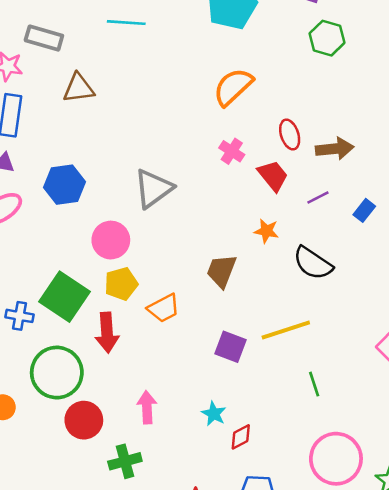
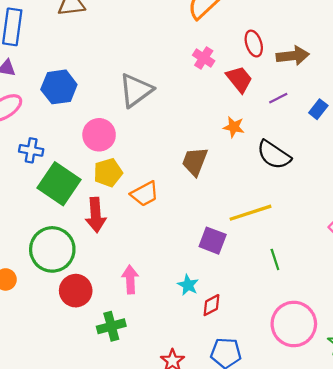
blue cross: (19, 316) -> (31, 150), moved
purple square: (230, 347) -> (213, 241), moved

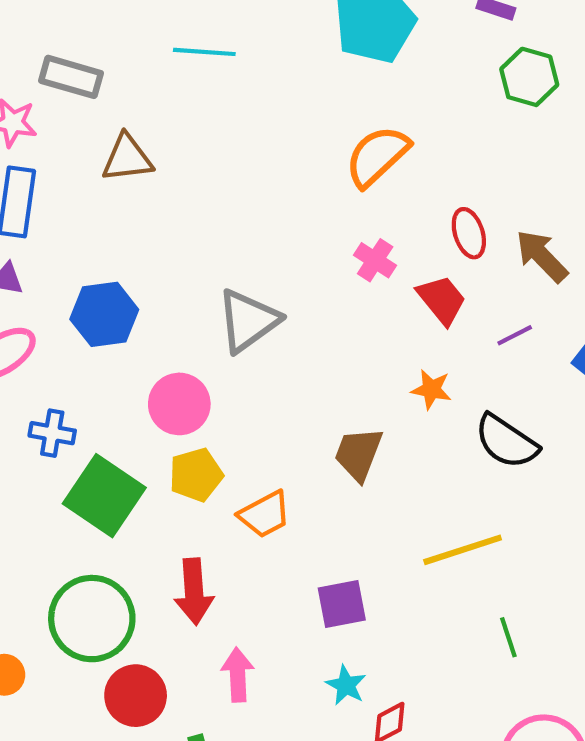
brown arrow: (293, 56) -> (542, 256), turned -128
red arrow: (96, 215) -> (194, 591), moved
purple square: (213, 241) -> (342, 604), moved, turned -32

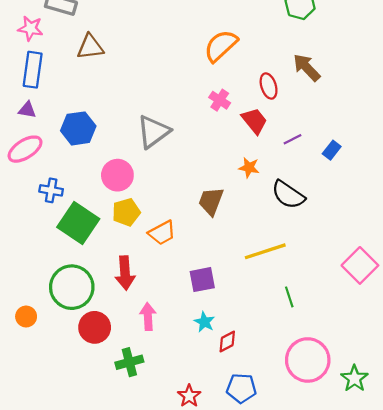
brown arrow: (542, 256) -> (307, 68), moved

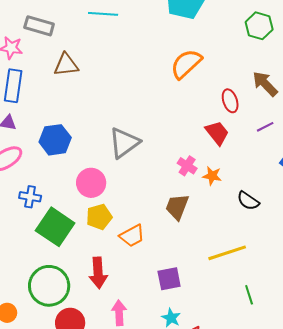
pink cross: (220, 100) -> (187, 166), moved
purple line: (292, 139) -> (265, 127), moved
black semicircle: (288, 195) -> (248, 201), size x0.7

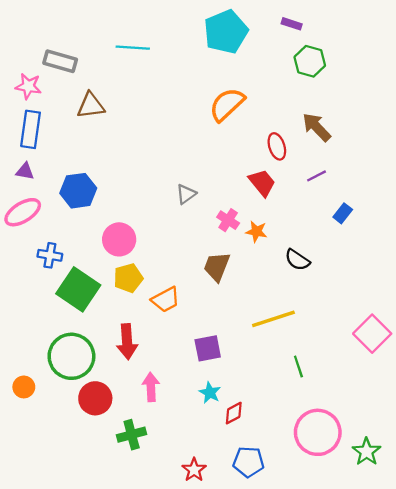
gray triangle: (124, 143) -> (186, 194), moved, size x0.6

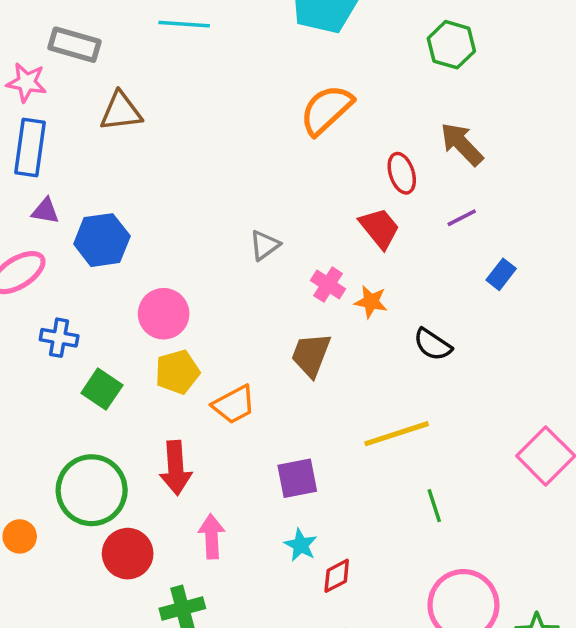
purple triangle: (25, 171) -> (45, 211), moved
green square: (78, 289) -> (102, 389), size x0.6

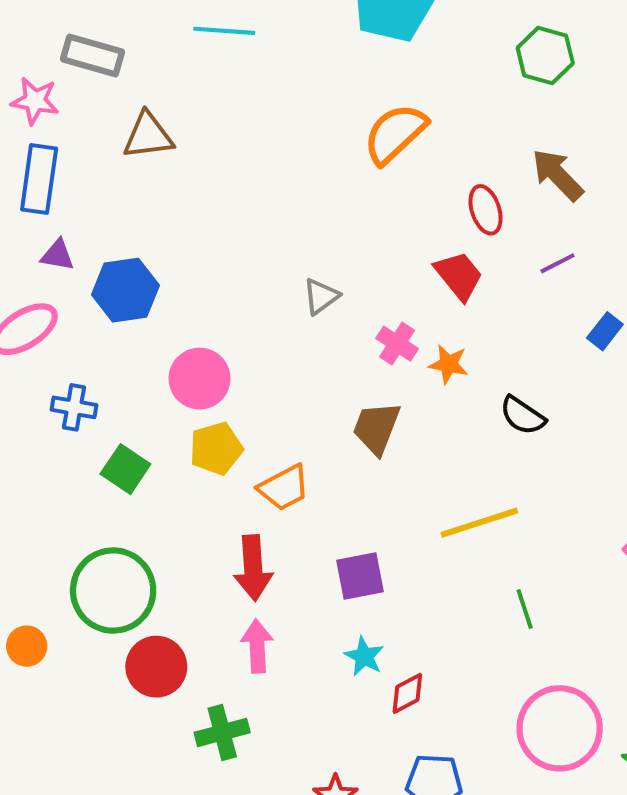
red arrow: (176, 468) -> (253, 568), moved

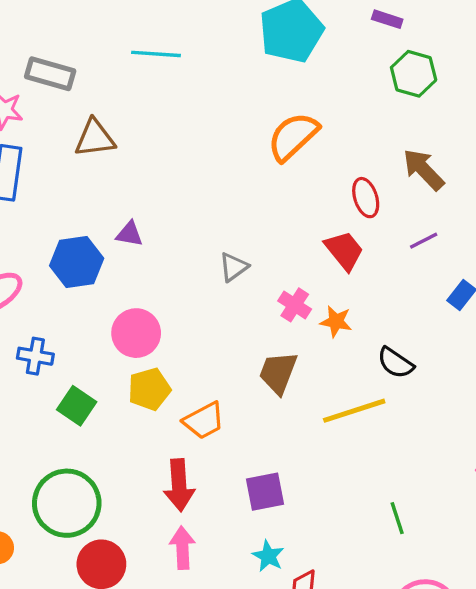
purple triangle: (58, 255) -> (129, 234), moved
yellow line: (479, 523) -> (354, 411), moved

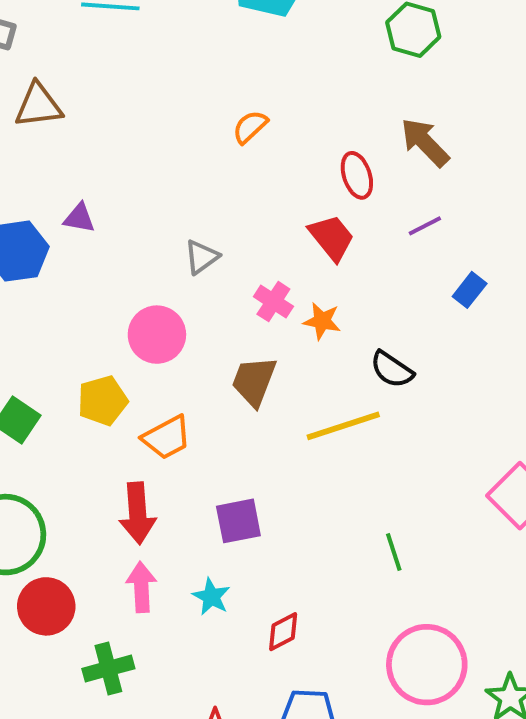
orange semicircle: (293, 136) -> (250, 127), moved, size x0.6
pink circle: (136, 333) -> (157, 335), moved
cyan star: (268, 556) -> (211, 597), moved

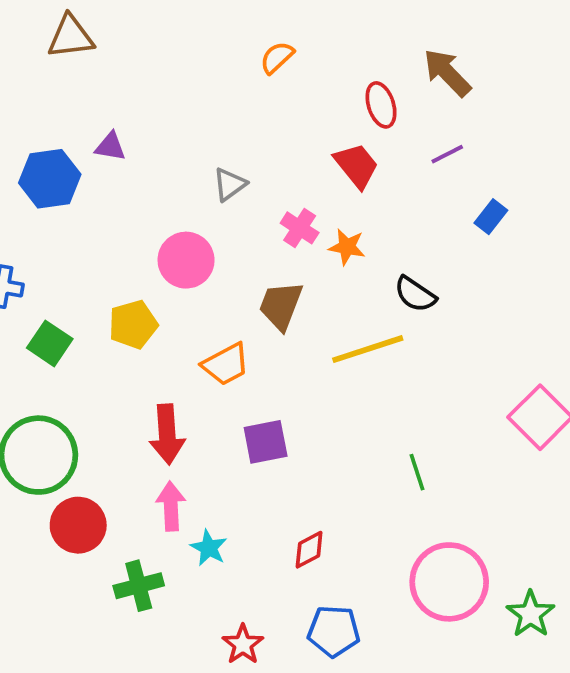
orange trapezoid: (167, 437) -> (226, 364), moved
cyan star: (211, 597) -> (209, 548), moved

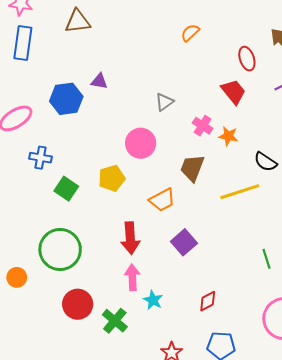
purple square: (266, 442) -> (184, 242), turned -30
red circle: (78, 525) -> (78, 304), moved
green cross: (139, 586) -> (115, 321), turned -35

